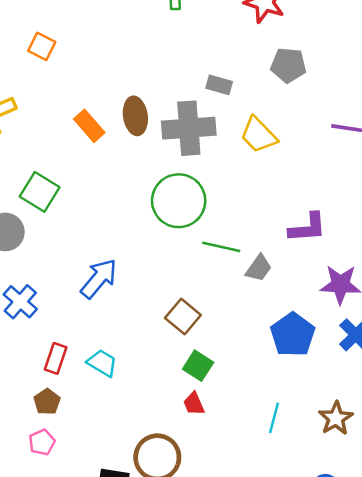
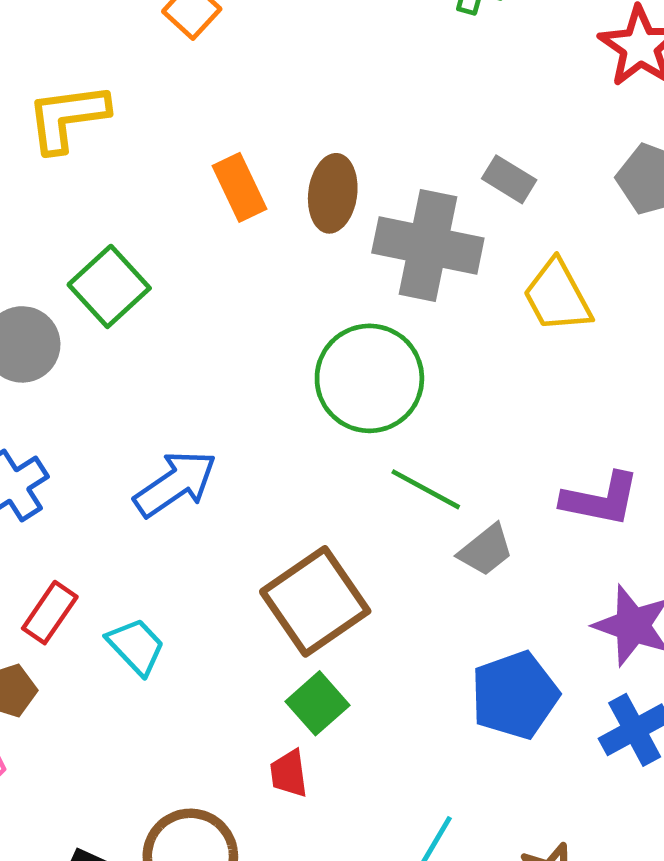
brown square: (183, 316) -> (315, 601), size x1.5

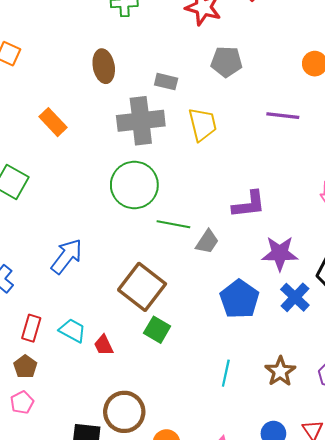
brown ellipse: (333, 193) -> (104, 66), moved
yellow trapezoid: (557, 296) -> (203, 124), turned -147
red trapezoid: (289, 773) -> (104, 345), moved

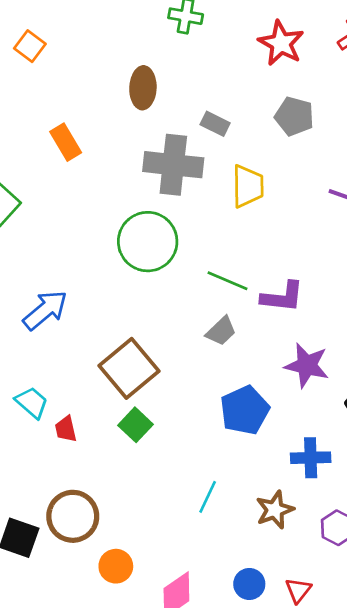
green line: (173, 224) -> (228, 281), moved
blue cross: (295, 297) -> (311, 458), moved, turned 32

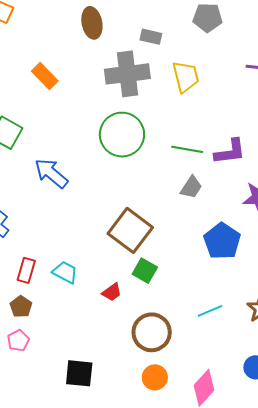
blue arrow: (45, 310) -> (51, 173), moved, turned -87
red trapezoid: (66, 429) -> (112, 292), moved, turned -100
cyan line: (208, 497) -> (210, 311), turned 55
brown circle: (73, 516) -> (152, 332), moved

